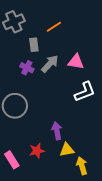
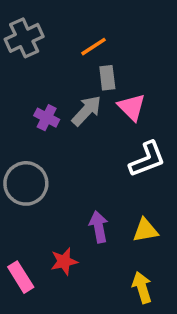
gray rectangle: (34, 45) -> (107, 78), moved
pink triangle: (76, 62) -> (132, 107), turned 36
yellow triangle: (67, 150) -> (145, 230), moved

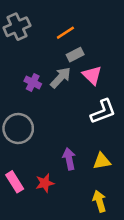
gray rectangle: (107, 78) -> (75, 55), turned 70
pink rectangle: (21, 277) -> (15, 182), moved

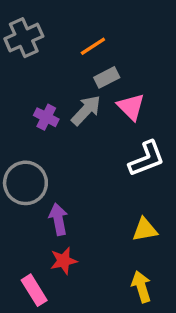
purple arrow: (69, 159) -> (58, 219), moved
pink rectangle: (15, 182) -> (34, 290), moved

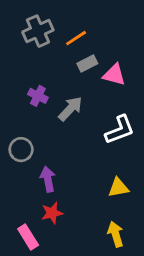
gray cross: (24, 38) -> (38, 31), moved
pink triangle: (131, 107) -> (114, 75), moved, turned -30
gray arrow: (86, 110) -> (70, 109), moved
gray circle: (25, 183) -> (21, 150), size x0.7

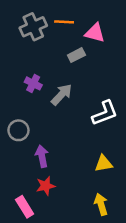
orange line: (76, 38) -> (64, 22), moved, turned 36
pink triangle: (114, 75) -> (95, 33), moved

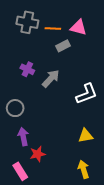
orange line: (64, 22) -> (53, 28), moved
gray cross: (33, 27) -> (27, 22), turned 35
purple arrow: (42, 156) -> (23, 137), moved

